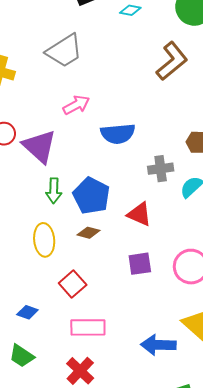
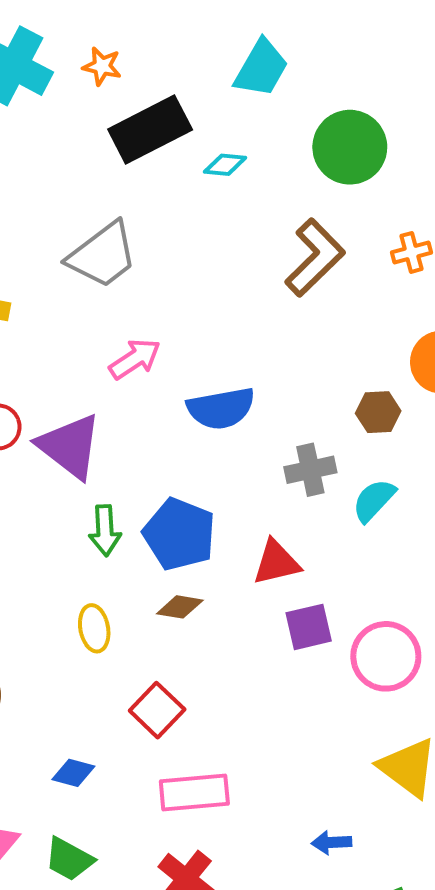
red triangle: (139, 214) -> (276, 562), turned -32
yellow ellipse: (44, 240) -> (94, 628), size x0.7
purple square: (140, 264) -> (309, 627), moved
blue arrow: (158, 345) -> (332, 842), moved, size x0.6

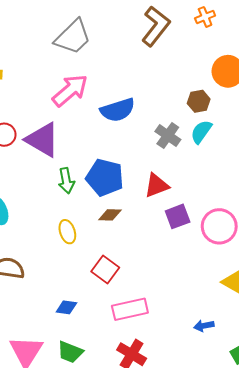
gray trapezoid: (103, 255) -> (73, 37), moved
pink arrow: (135, 359) -> (70, 90), size x1.4
gray cross: (310, 470) -> (168, 135), turned -35
cyan semicircle: (374, 500) -> (201, 132), moved

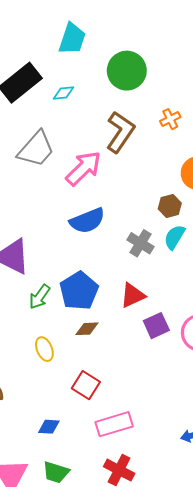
pink arrow: (70, 90) -> (83, 168), moved
blue pentagon: (105, 177) -> (79, 291), turned 30
green arrow: (66, 181) -> (40, 297), turned 50

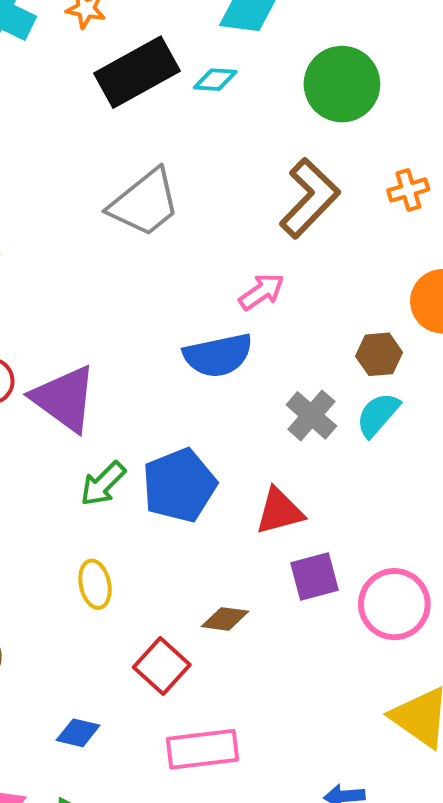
cyan diamond: (63, 93) -> (215, 80), moved
pink arrow: (83, 168) -> (262, 292), moved, size x0.6
brown diamond: (87, 329) -> (225, 619), moved

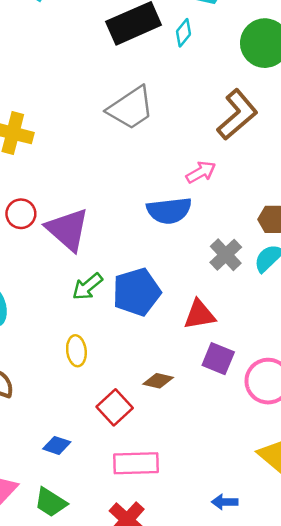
cyan diamond: (215, 80) -> (184, 33), turned -60
purple square: (314, 576) -> (218, 359), turned 32

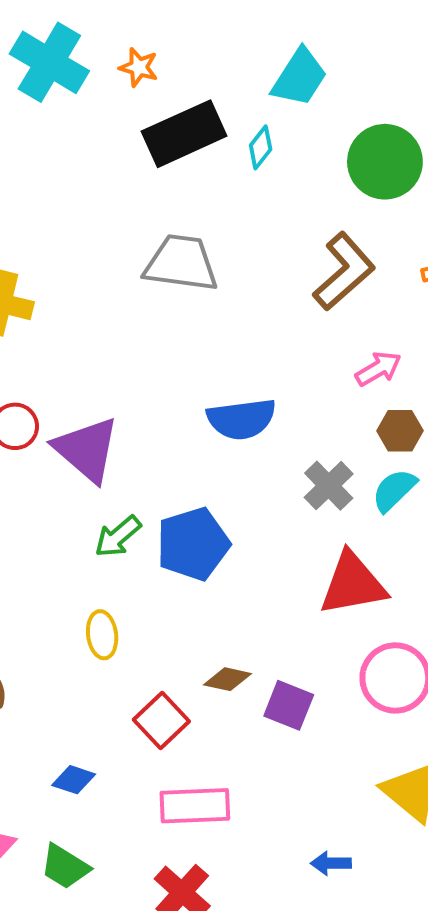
gray trapezoid: (131, 108) -> (181, 263), turned -138
pink arrow: (201, 172) -> (378, 369), moved
red triangle: (200, 315) -> (353, 584), moved, size x1.4
purple square: (218, 359) -> (289, 705), moved

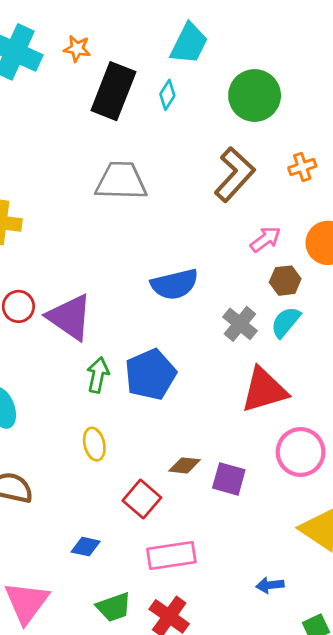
black rectangle: (184, 134) -> (113, 91), turned -38
green arrow: (118, 536) -> (98, 375), turned 148
green trapezoid: (65, 867) -> (114, 607), moved, turned -45

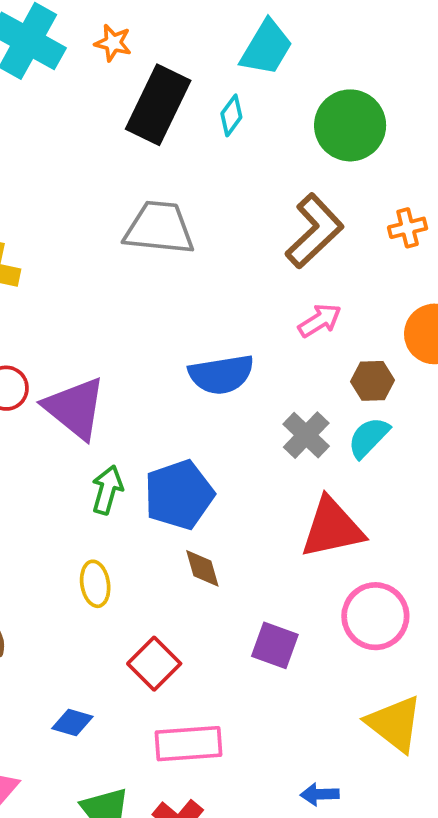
pink arrow: (265, 239) -> (320, 320), moved
brown diamond: (184, 465) -> (202, 568), moved, turned 64

